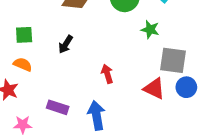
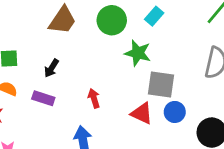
green star: (150, 30) -> (138, 53), size x1.4
purple rectangle: (58, 107) -> (43, 98), moved

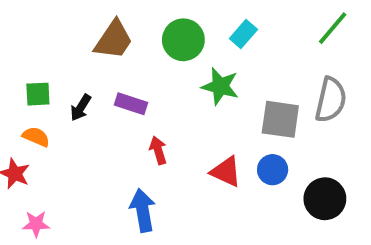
black arrow: (51, 68) -> (81, 108), moved
gray square: (161, 85) -> (280, 119), moved
purple rectangle: (43, 98) -> (131, 104), moved

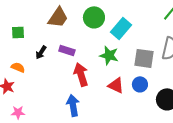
cyan rectangle: (243, 34) -> (121, 28), moved, size x1.5
green star: (220, 86) -> (109, 55), moved
green square: (38, 94) -> (18, 32), moved
red arrow: (158, 150) -> (81, 74), size x1.6

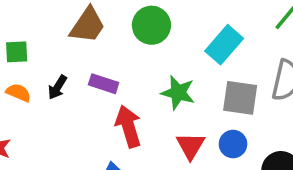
cyan rectangle: (121, 28) -> (224, 45), moved
orange semicircle: (18, 67) -> (18, 93), moved
red triangle: (116, 85) -> (190, 146), turned 36

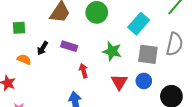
orange semicircle: (18, 93) -> (24, 59), moved
red arrow: (128, 126) -> (83, 71), size x0.6

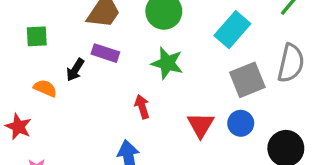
purple rectangle: (69, 46) -> (105, 53), moved
green star: (112, 51) -> (167, 63), moved
gray square: (148, 54) -> (247, 80), turned -30

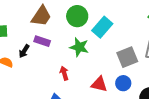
cyan rectangle: (232, 30) -> (102, 27), moved
red triangle: (201, 125) -> (99, 84), turned -48

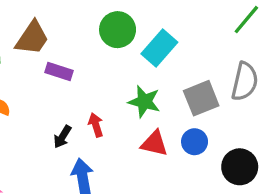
brown trapezoid: (41, 16) -> (32, 38), moved
green star: (79, 47) -> (144, 102), moved
black arrow: (24, 51) -> (62, 137), moved

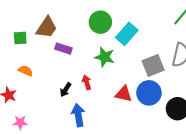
green star: (144, 102) -> (105, 57), moved
blue circle: (195, 142) -> (149, 93), size x1.5

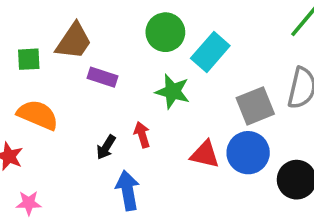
orange semicircle: (25, 71) -> (38, 115), size x1.6

